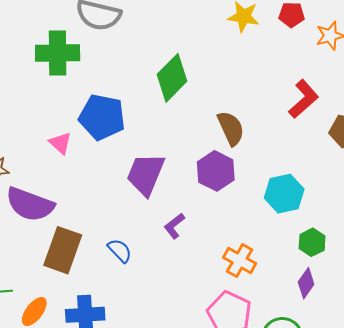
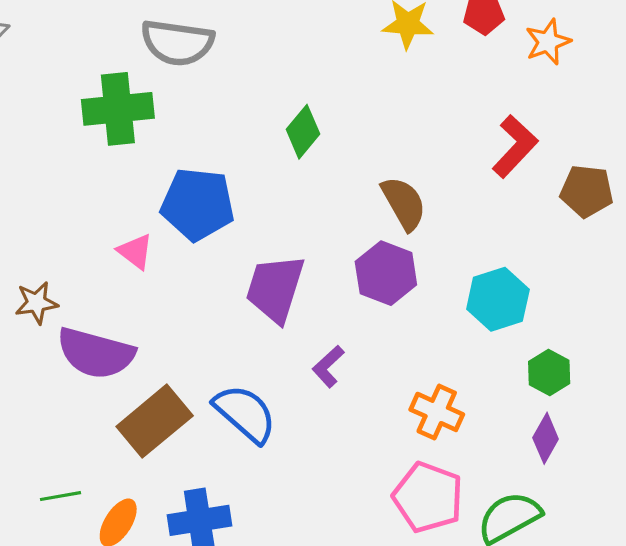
green diamond: (172, 78) -> (303, 132), size x0.7
brown rectangle: (63, 250) -> (155, 421), turned 36
blue semicircle: (120, 251) -> (245, 414), size x1.6

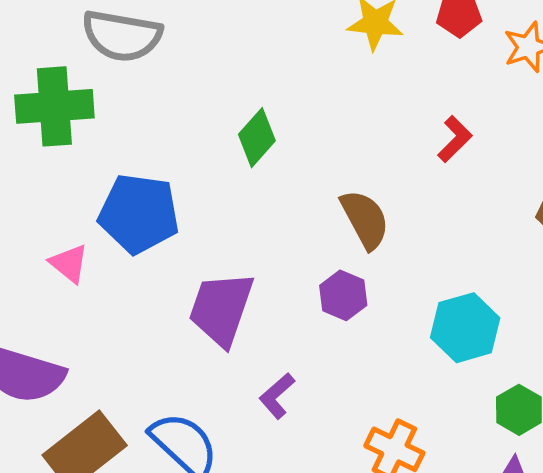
red L-shape: (515, 146) -> (455, 139), moved, size x0.7
purple hexagon: (386, 273) -> (343, 295), size x0.7

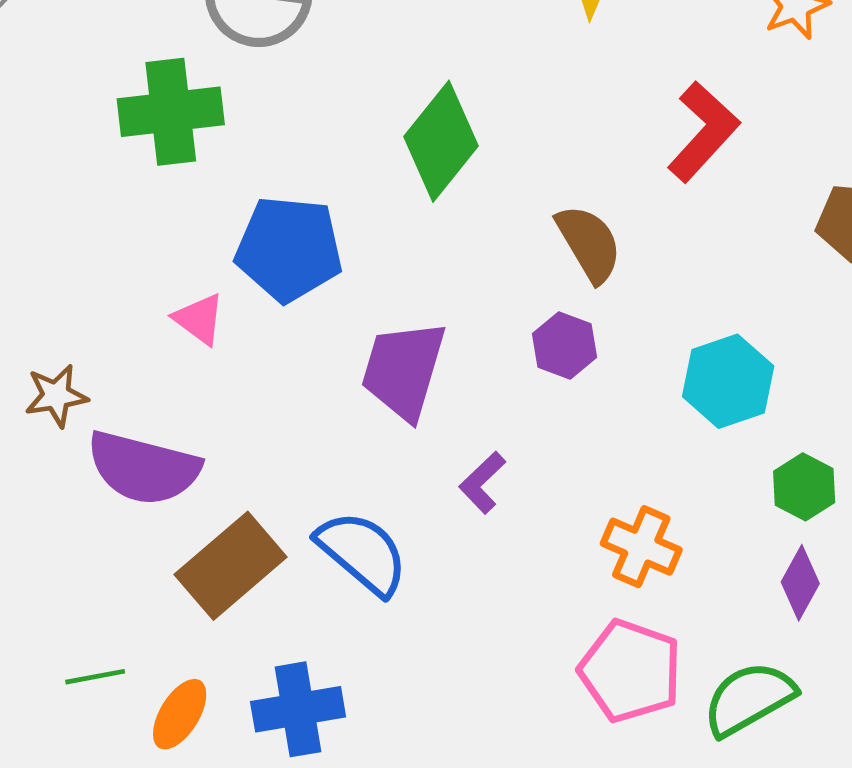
green diamond: (257, 138) -> (441, 141), size x1.5
red L-shape: (455, 139) -> (703, 132), size x1.6

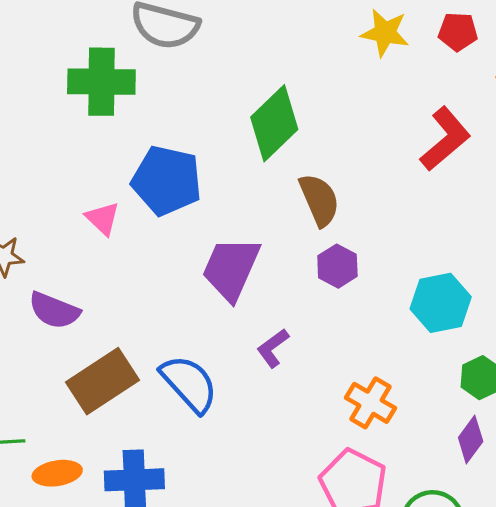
brown semicircle: (589, 243) -> (319, 200), moved
purple semicircle: (144, 468) -> (54, 310), size x0.7
orange ellipse: (180, 714) -> (57, 473), turned 42

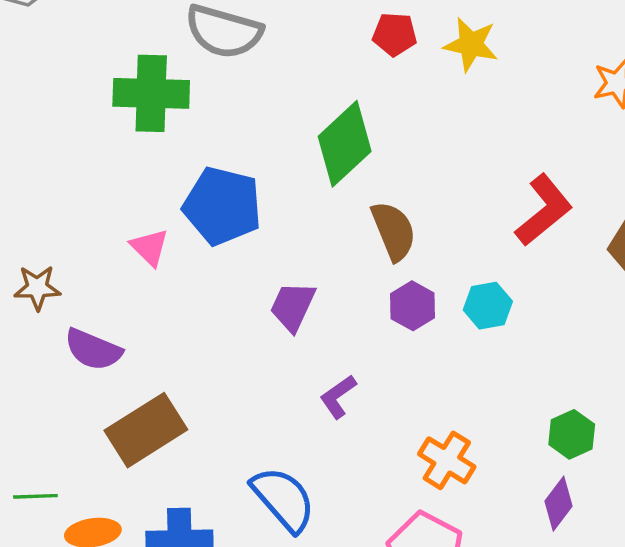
red pentagon: (458, 32) -> (395, 34), moved
red L-shape: (445, 139) -> (544, 210), moved
purple trapezoid: (231, 269) -> (293, 306), size x0.7
cyan hexagon: (441, 303) -> (488, 306), moved, size x0.7
blue semicircle: (189, 384) -> (283, 499), moved

